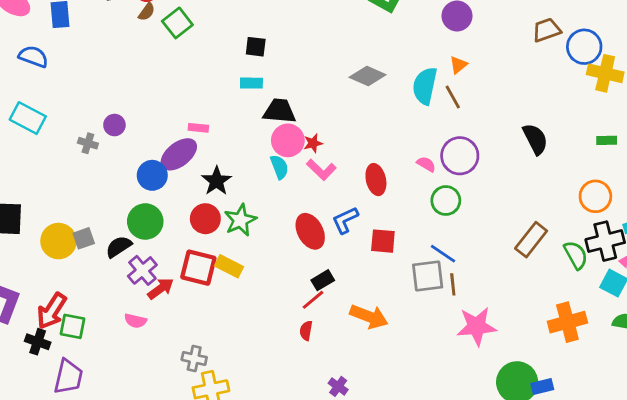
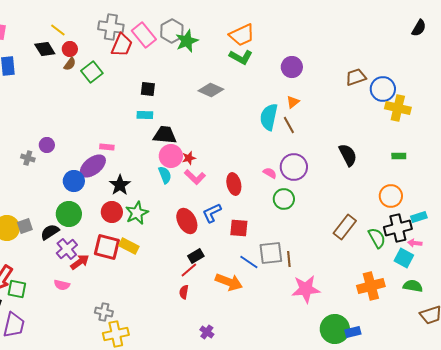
gray diamond: (368, 76) -> (211, 90), moved
blue line: (443, 254) -> (249, 262), moved

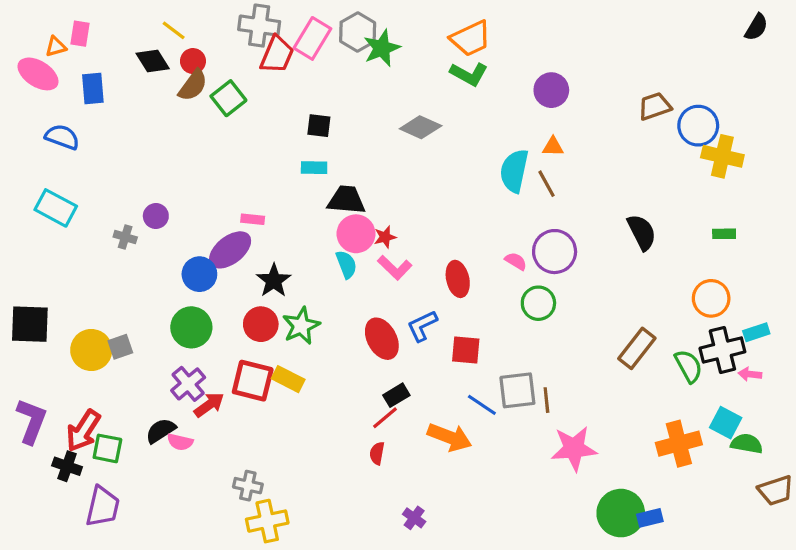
pink rectangle: (144, 35) -> (312, 38), turned 70
brown semicircle: (70, 64) -> (193, 85), size x1.5
orange triangle: (293, 102) -> (553, 147), turned 40
black semicircle: (50, 232) -> (161, 431), moved
cyan square: (404, 258) -> (726, 423), moved

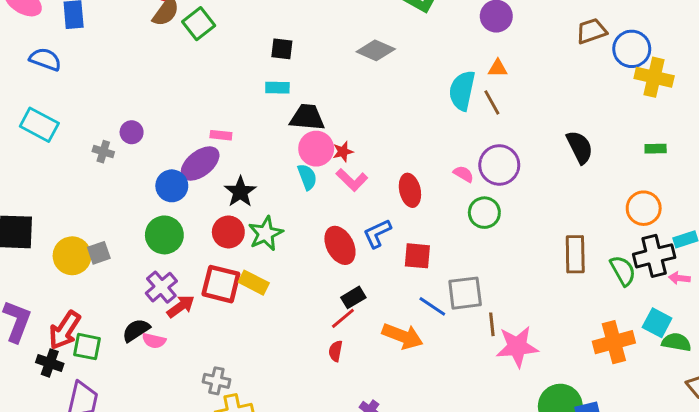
brown rectangle: (637, 348) -> (575, 254), turned -39
brown line: (546, 400) -> (492, 324), moved

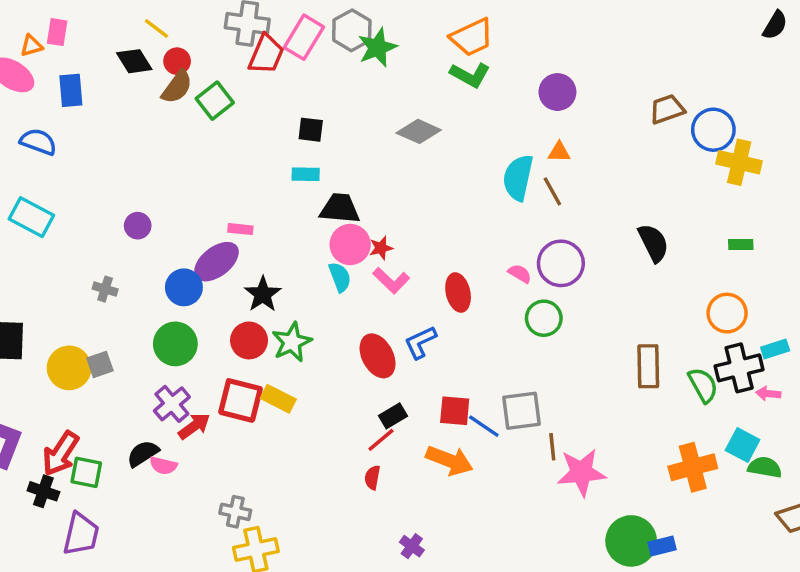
gray cross: (103, 152) -> (105, 289), moved
red square: (417, 256) -> (455, 411), moved

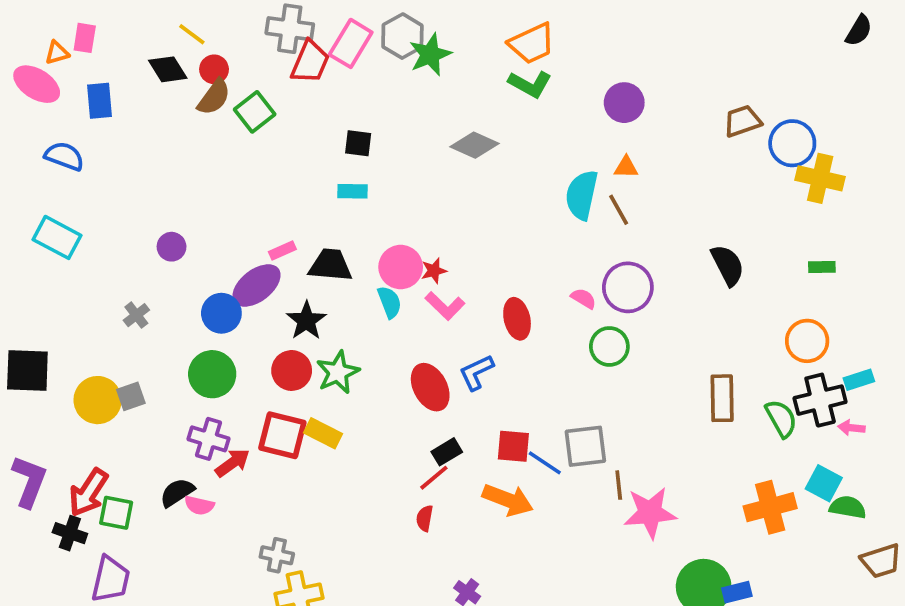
black trapezoid: (340, 209) -> (330, 265), moved
pink rectangle: (240, 229) -> (282, 250), turned -30
gray cross: (105, 289) -> (136, 315), turned 35
purple cross: (172, 404) -> (208, 439), turned -33

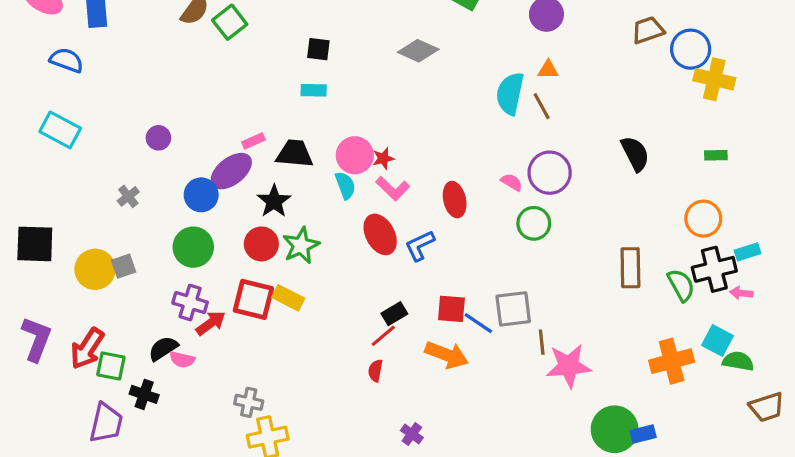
red ellipse: (430, 387) -> (380, 234), moved
black cross: (70, 533) -> (144, 394), moved

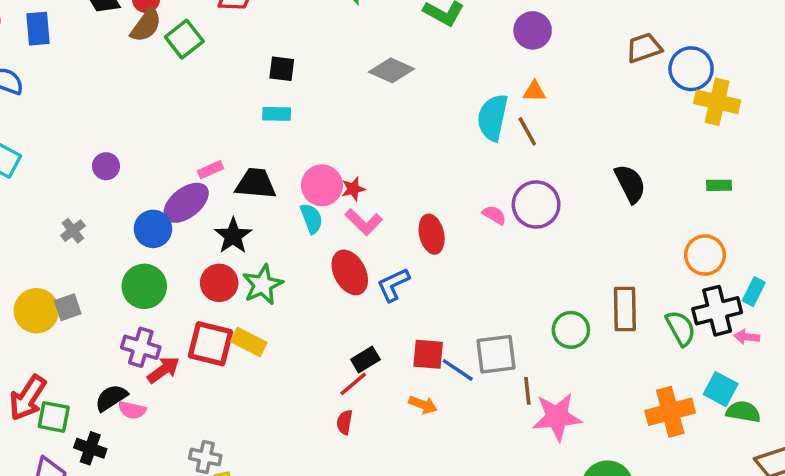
green circle: (534, 223) -> (571, 330), moved
cyan rectangle: (748, 252) -> (754, 292), turned -45
orange arrow: (447, 355) -> (423, 405), size x0.6

